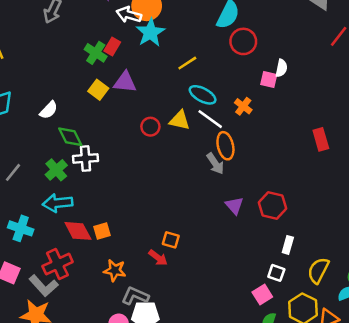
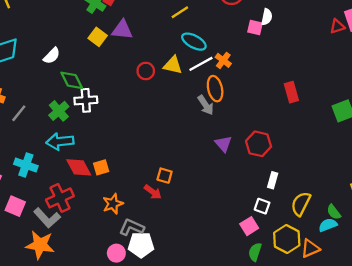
orange cross: (243, 106) -> (223, 60), moved
white line: (210, 119) -> (201, 64), turned -65
red rectangle: (321, 139) -> (291, 92), moved
orange star: (115, 270) -> (113, 204), turned -30

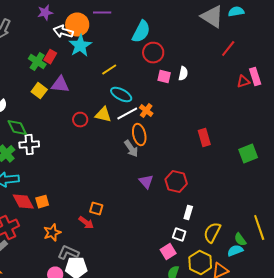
pink square: (255, 27) -> (164, 77), moved

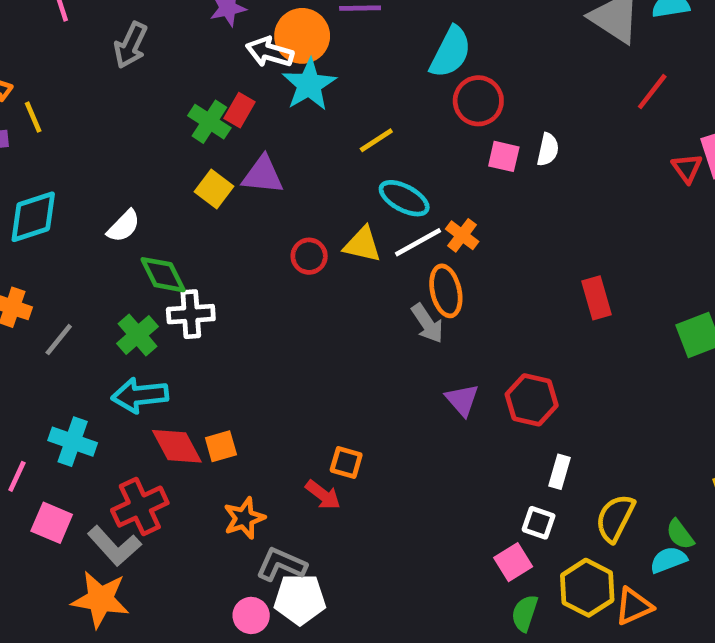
red triangle: (243, 82) -> (687, 168), turned -48

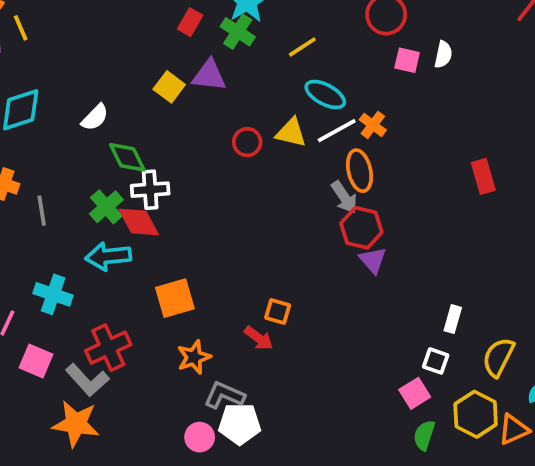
green cross: (209, 122) -> (238, 32), moved
gray line: (59, 340) -> (42, 211), turned -48
red hexagon: (532, 400) -> (361, 228), moved
red diamond: (177, 446) -> (139, 222), moved
orange square: (221, 446) -> (175, 298), size x1.5

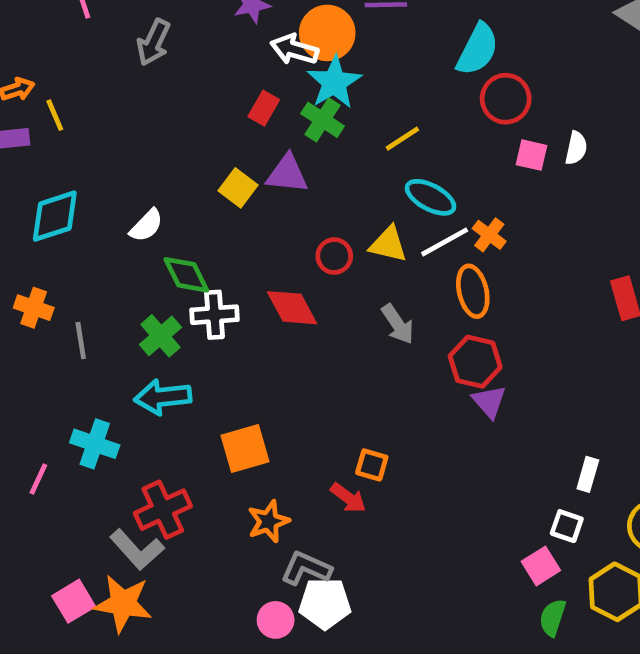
gray arrow: (344, 197) -> (398, 324), moved
red diamond: (139, 222) -> (292, 308), moved
pink square: (36, 361) -> (74, 601), moved, turned 36

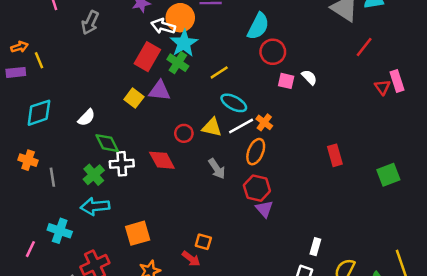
red rectangle: (264, 108) -> (147, 57), size x1.6
white semicircle: (576, 148) -> (309, 77), turned -56
orange ellipse: (473, 291) -> (256, 152), turned 35

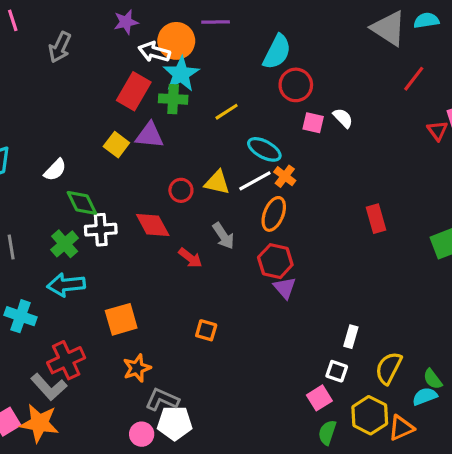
green cross: (178, 63) -> (173, 99), turned -30
cyan ellipse: (234, 103) -> (264, 149), moved
red arrow: (191, 259) -> (190, 258), moved

